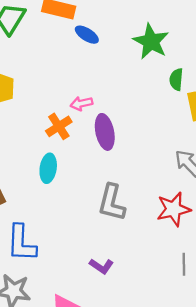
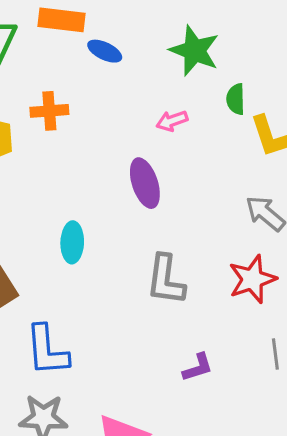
pink arrow: (81, 103) -> (172, 121), moved
orange cross: (59, 126) -> (49, 111), moved, turned 35
purple L-shape: (101, 266) -> (198, 367), moved, turned -45

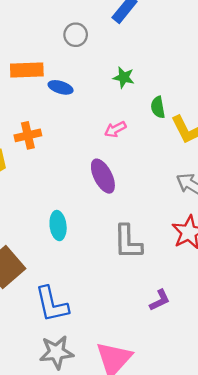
green star: (195, 51) -> (124, 77), size x0.6

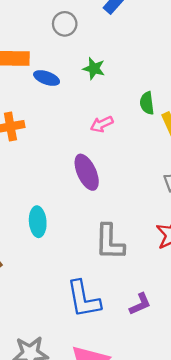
green star: (124, 77) -> (94, 68), moved
blue L-shape: (52, 304) -> (84, 299), moved

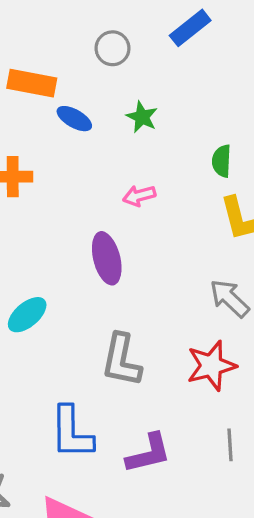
green semicircle: (147, 103) -> (222, 161), moved
cyan ellipse: (38, 222) -> (27, 315), turned 44
purple L-shape: (140, 304) -> (148, 453), size x1.4

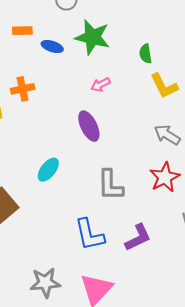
orange rectangle: (32, 83) -> (22, 31), size x0.7
green star: (142, 117) -> (92, 37), size x1.8

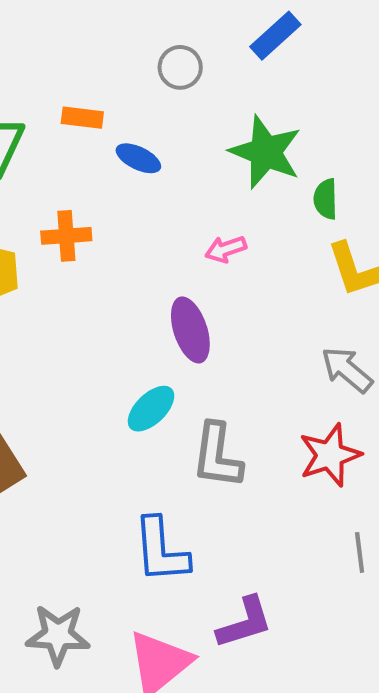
green star: (92, 37) -> (266, 152), moved
cyan ellipse: (48, 170) -> (151, 409), moved
purple L-shape: (138, 237) -> (245, 623), moved

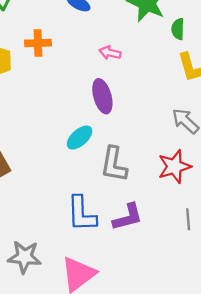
pink arrow: (226, 249) -> (110, 53), moved, turned 30
purple L-shape: (245, 623) -> (128, 217), moved

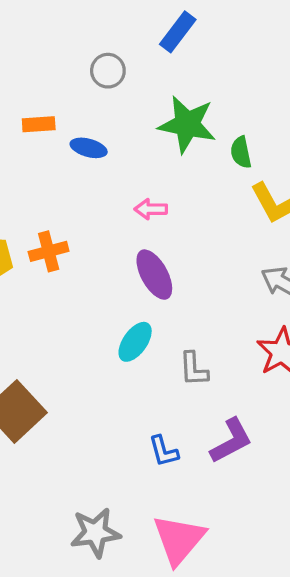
orange cross: (38, 43) -> (49, 251), moved
gray L-shape: (114, 164) -> (194, 369), size x0.7
blue L-shape: (82, 214) -> (164, 451), size x0.6

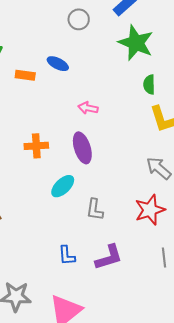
orange rectangle: (39, 124) -> (25, 75), moved
green star: (187, 124) -> (136, 43), moved
orange cross: (49, 251) -> (36, 146), moved

